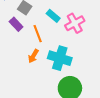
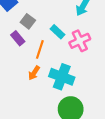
orange line: (38, 34) -> (40, 49), turned 36

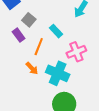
pink cross: (80, 41) -> (76, 52), moved
orange arrow: (34, 73) -> (32, 68), turned -80

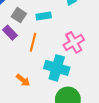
cyan rectangle: (56, 31) -> (44, 16), moved, turned -48
orange arrow: (32, 68) -> (23, 80), moved

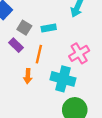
orange arrow: (23, 80) -> (28, 76), moved, turned 56

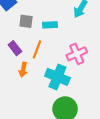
gray square: (24, 28) -> (26, 21), turned -32
purple rectangle: (16, 45) -> (15, 48), moved

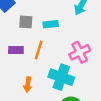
purple rectangle: (15, 48) -> (16, 50), turned -48
orange arrow: (23, 70) -> (28, 85), moved

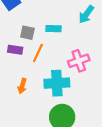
gray square: (26, 22) -> (27, 33), moved
cyan cross: (61, 77) -> (57, 83), turned -30

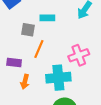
cyan rectangle: (53, 29) -> (47, 18), moved
purple rectangle: (15, 50) -> (14, 62), moved

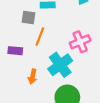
cyan cross: (58, 78) -> (60, 65), turned -30
orange arrow: (25, 82) -> (33, 77), moved

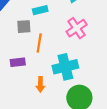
pink cross: (80, 42) -> (77, 28), moved
cyan cross: (60, 65) -> (65, 67), turned 35

